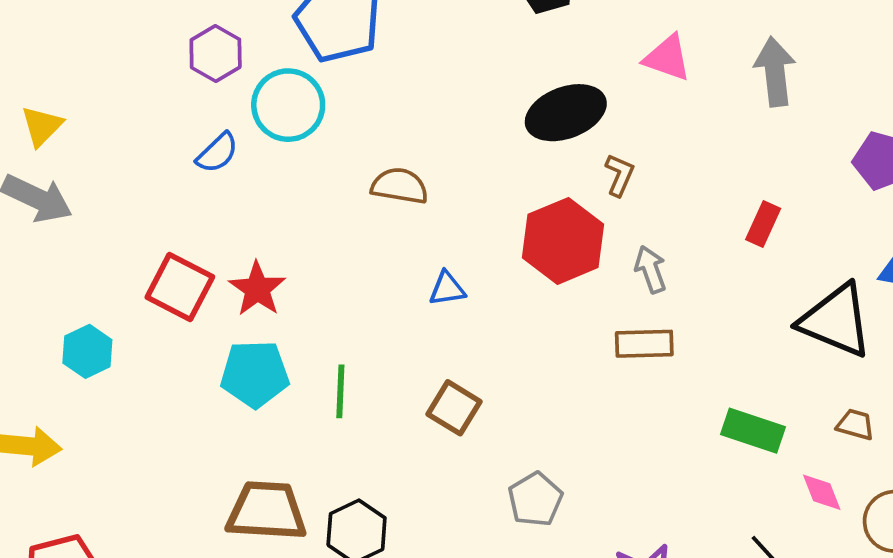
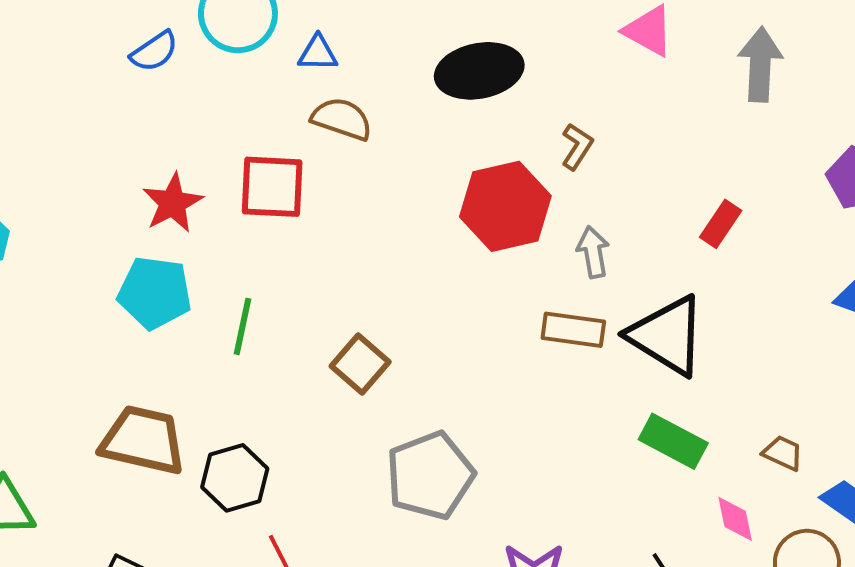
black ellipse: (566, 113) -> (479, 71), moved
red square: (180, 287) -> (272, 187), moved, turned -34
blue triangle: (447, 289) -> (318, 53), moved
black triangle: (836, 321) -> (667, 336), moved
gray pentagon: (535, 499) -> (430, 476), size x1.5

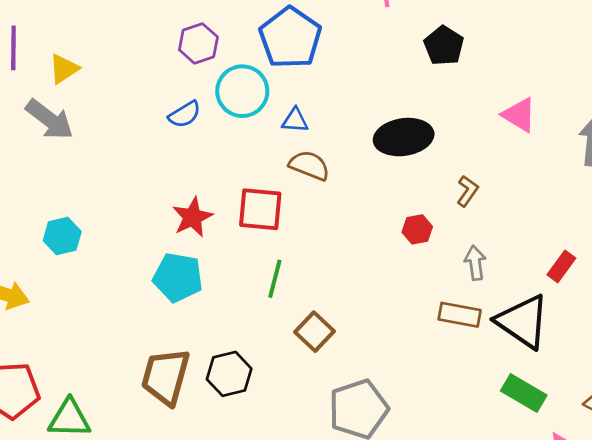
red hexagon: (505, 206) -> (417, 229), size x0.5
red rectangle: (721, 224) -> (561, 266), moved
green line: (242, 326) -> (275, 279), moved
brown trapezoid: (143, 440) -> (166, 377), turned -90
black hexagon: (235, 478) -> (229, 374), moved

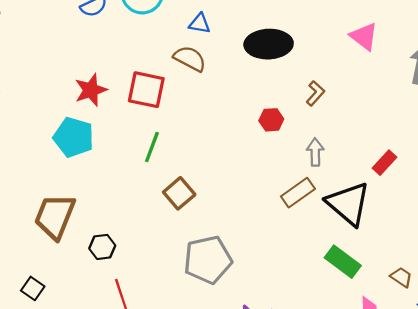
blue triangle: (295, 120) -> (200, 24), moved
brown rectangle: (460, 315) -> (298, 193), turned -52
black hexagon: (229, 374) -> (102, 247), moved, size x0.7

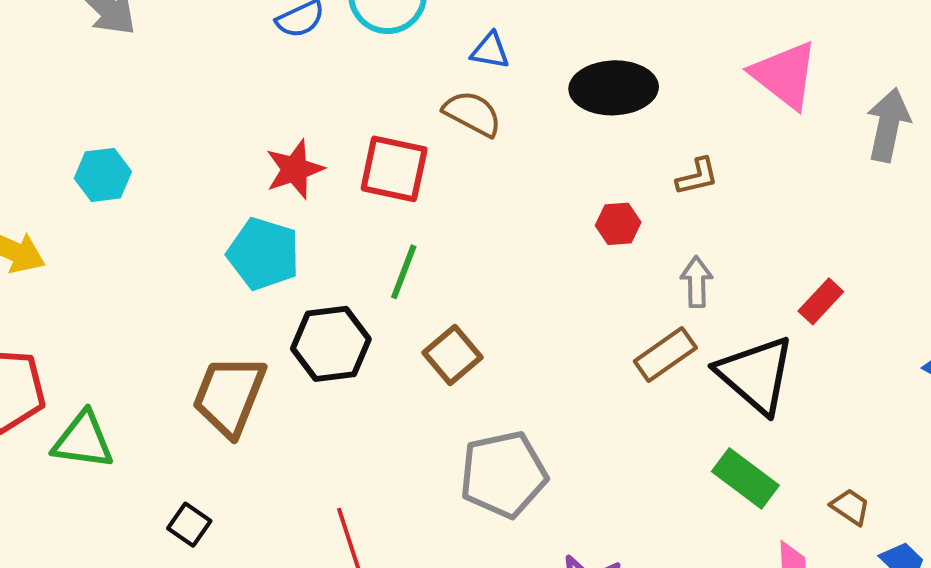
pink triangle: (364, 36) -> (785, 75), size x1.4
brown L-shape: (315, 93) -> (697, 177), turned 35
black hexagon: (102, 247) -> (331, 344), moved, size x1.6

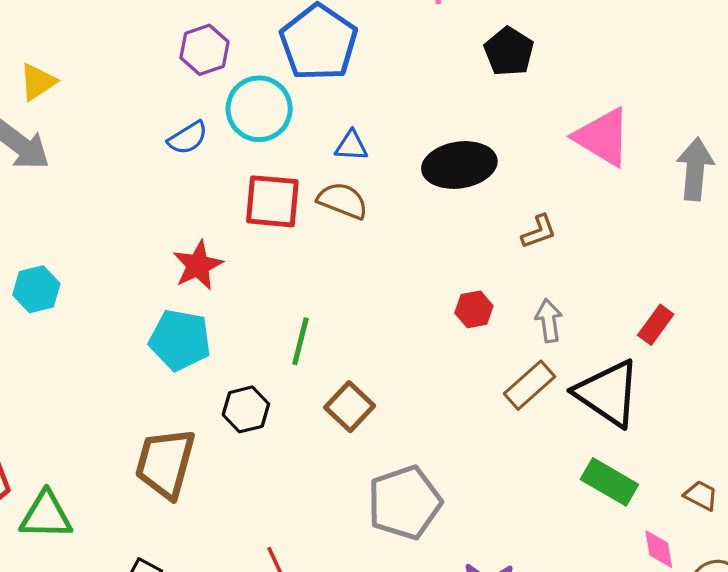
red square: (394, 169) -> (272, 201), moved
red hexagon: (618, 224) -> (474, 309), moved
black hexagon: (331, 344) -> (246, 409), size x0.7

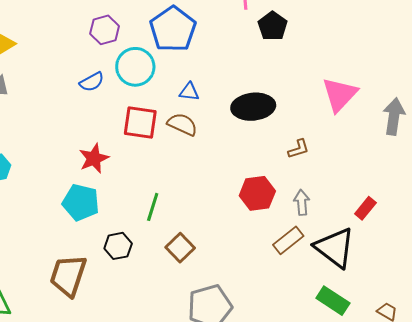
black pentagon: (509, 51) -> (273, 26), moved
pink triangle: (603, 137) -> (340, 94), turned 39
red hexagon: (474, 309) -> (257, 193), size x1.6

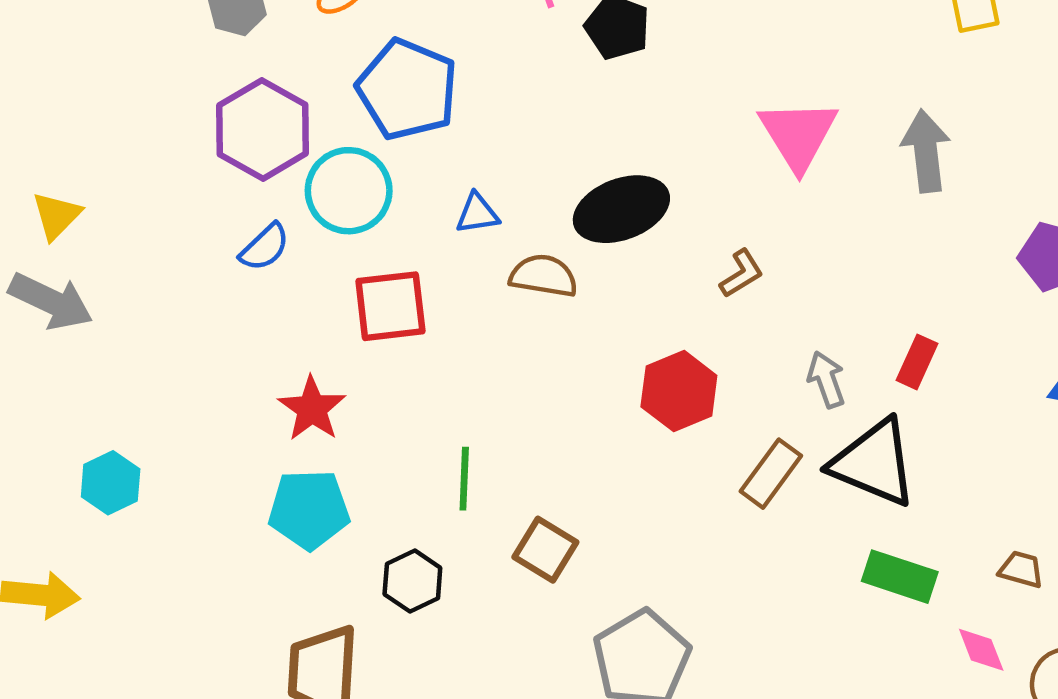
purple hexagon: (105, 30) -> (262, 129), size x1.5
brown semicircle: (182, 124) -> (544, 276), moved
gray arrow: (302, 202) -> (826, 380), moved

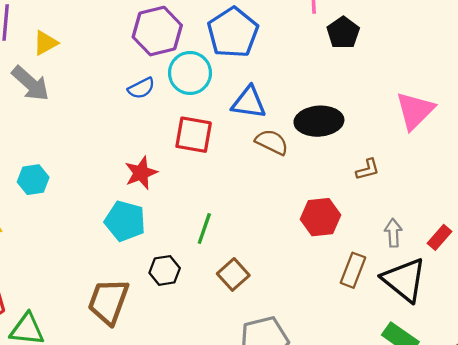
blue triangle: (477, 213) -> (249, 102), size x1.6
brown rectangle: (771, 474) -> (353, 270), turned -32

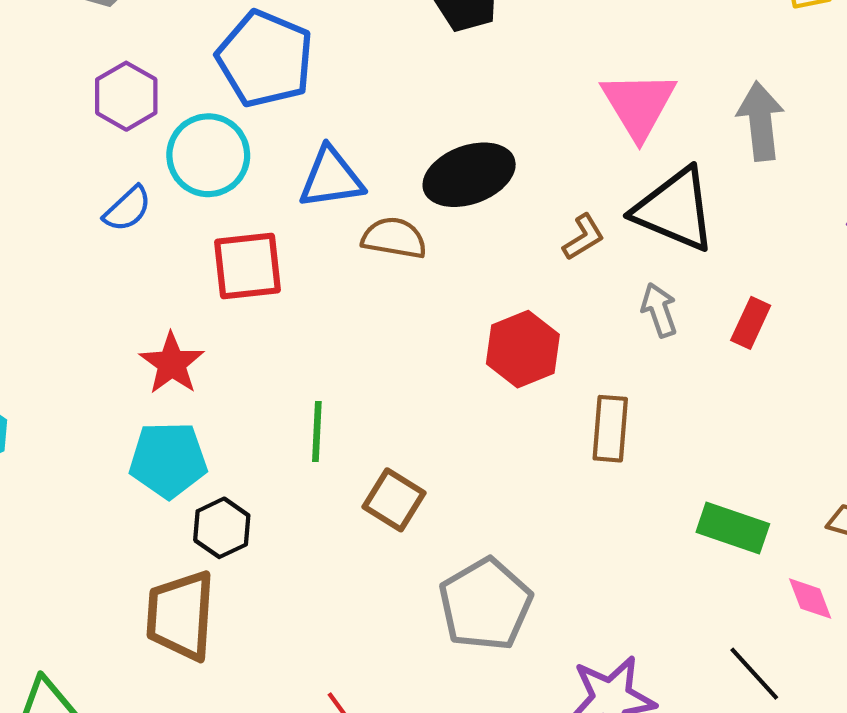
purple hexagon: (157, 31) -> (126, 96), size x0.7
gray arrow: (393, 233) -> (659, 310), moved
black hexagon: (165, 270) -> (222, 528), moved
black triangle: (404, 280) -> (675, 210), moved

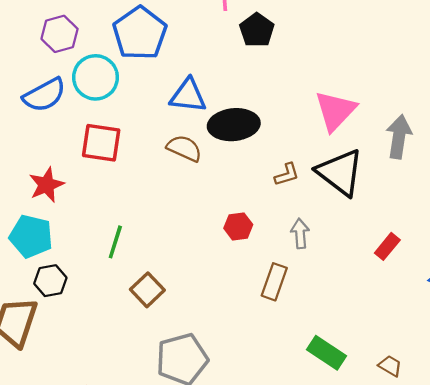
blue triangle: (331, 178) -> (188, 96), moved
blue semicircle: (128, 209) -> (44, 95), size x1.5
gray arrow: (659, 310) -> (300, 233), moved
red rectangle: (751, 323) -> (387, 246), moved
red hexagon: (523, 349) -> (238, 226), size x0.7

